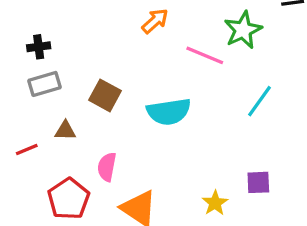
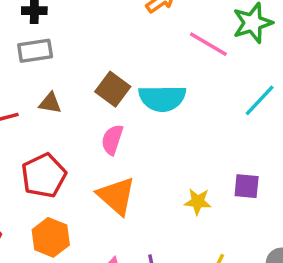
brown square: (105, 95) -> (113, 89), moved
pink semicircle: (107, 167) -> (112, 140), moved
yellow star: (215, 203) -> (198, 202), turned 30

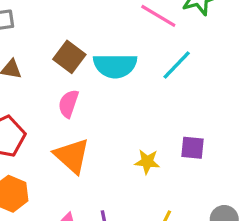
cyan line: (260, 100) -> (177, 65), moved

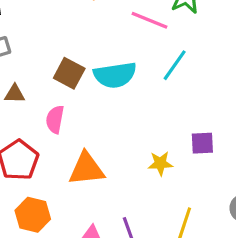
pink semicircle: (68, 104) -> (55, 119), moved
orange triangle: (72, 156) -> (86, 169), turned -39

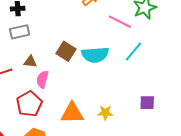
pink semicircle: (55, 119) -> (42, 79), moved
yellow star: (160, 163) -> (105, 113), moved

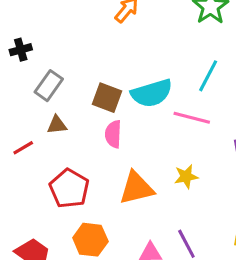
pink line: (120, 22) -> (192, 118), moved
gray rectangle: (20, 32) -> (49, 86), moved, turned -30
pink semicircle: (42, 79) -> (113, 134), moved

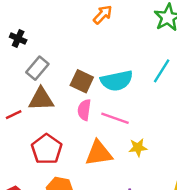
black cross: (21, 50) -> (18, 38), turned 35
pink line: (192, 118) -> (115, 118), moved
brown triangle: (57, 125) -> (41, 99), size x1.6

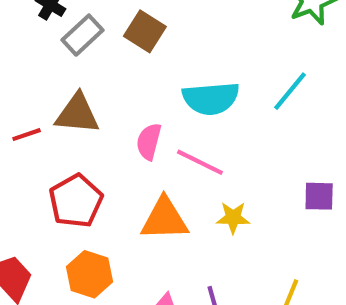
gray rectangle: (37, 68) -> (83, 35), moved
brown square: (82, 81) -> (145, 31), moved

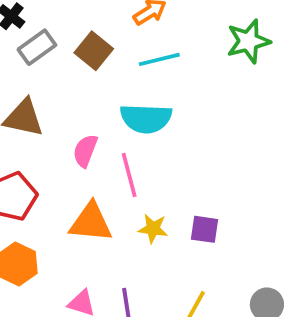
cyan line: (290, 91) -> (159, 59), moved, turned 30
pink line: (200, 162) -> (129, 175), turned 42
purple square: (319, 196) -> (205, 229), moved

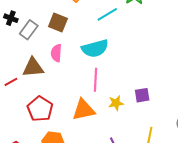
cyan line: (159, 59) -> (107, 14), moved
pink semicircle: (85, 151) -> (56, 53), moved
pink line: (129, 175) -> (95, 80), turned 35

